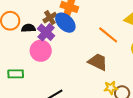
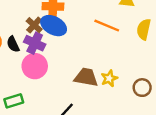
black semicircle: (28, 28) -> (13, 44), turned -96
brown trapezoid: (98, 62) -> (86, 77), moved
yellow star: (111, 88) -> (109, 78), moved

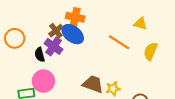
black semicircle: (13, 44) -> (40, 55), moved
pink circle: (35, 66) -> (43, 81), moved

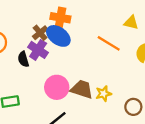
pink circle: (43, 81) -> (57, 87), moved

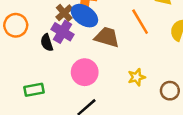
orange line: (109, 43) -> (140, 22), turned 30
brown trapezoid: (82, 89) -> (107, 37), moved

